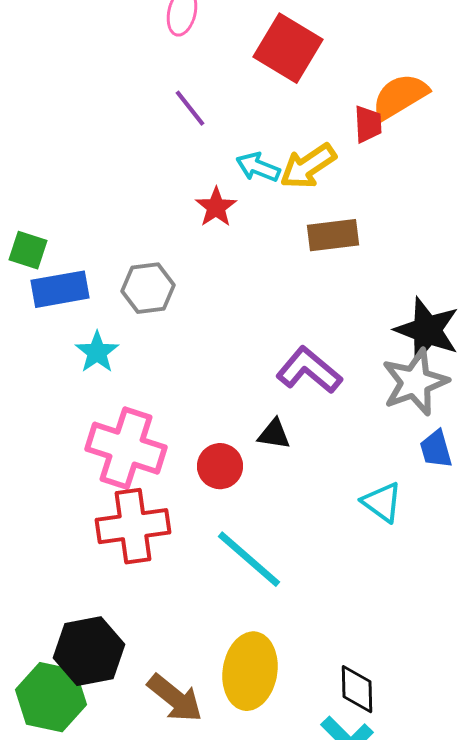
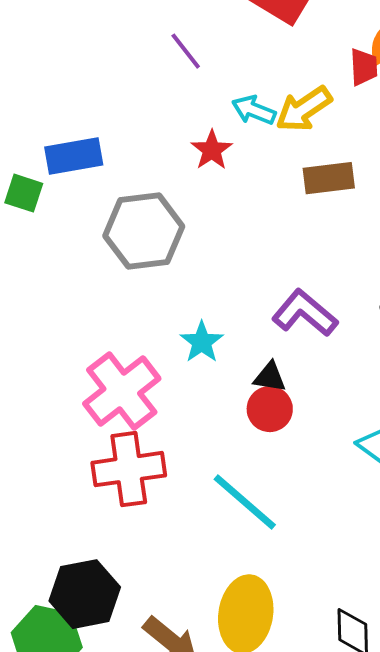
gray hexagon: (148, 288) -> (144, 231), size x1.5
blue rectangle: (60, 289) -> (74, 156), moved
cyan star: (97, 352) -> (202, 342), moved
pink cross: (126, 448) -> (122, 391), turned 34
red circle: (220, 466) -> (270, 409), moved

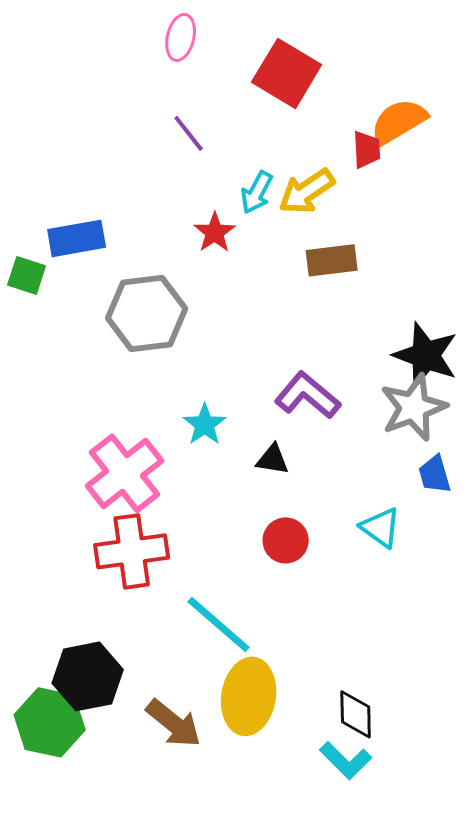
cyan arrow: (254, 110) -> (257, 192), turned -84
red circle: (270, 409) -> (286, 540), moved
cyan line: (245, 502) -> (219, 624), moved

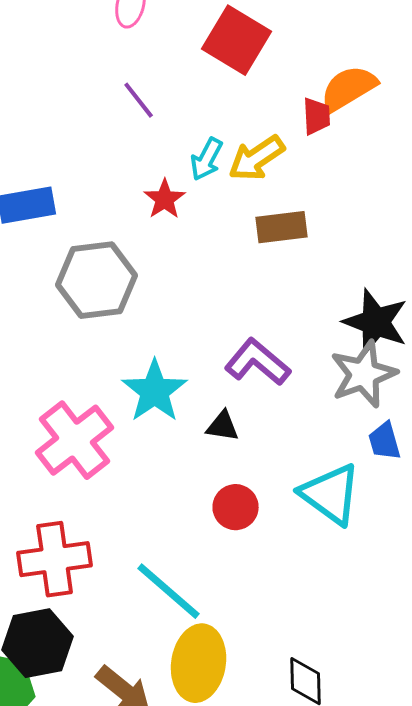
cyan star: (205, 424) -> (155, 391), size x1.5
cyan triangle: (381, 527) -> (331, 494), size x1.5
red cross: (132, 551) -> (55, 559), moved

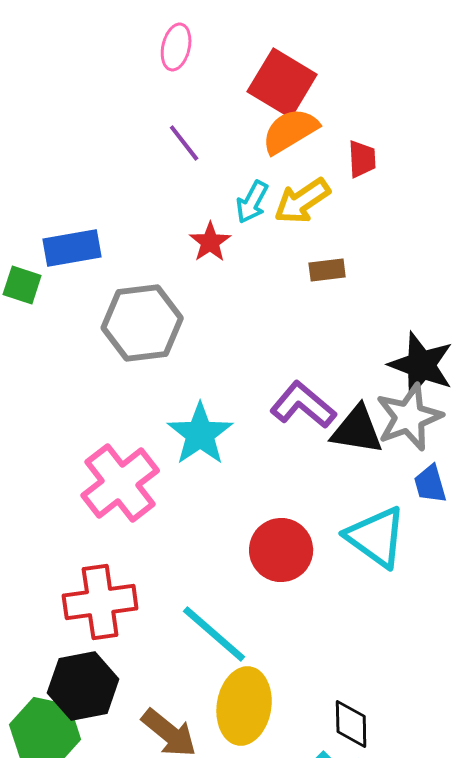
orange semicircle: (349, 88) -> (290, 131), moved
brown rectangle: (282, 227) -> (327, 270), size x0.7
black triangle: (223, 426) -> (357, 430), moved, size x1.6
red circle: (236, 507) -> (281, 550), size x1.4

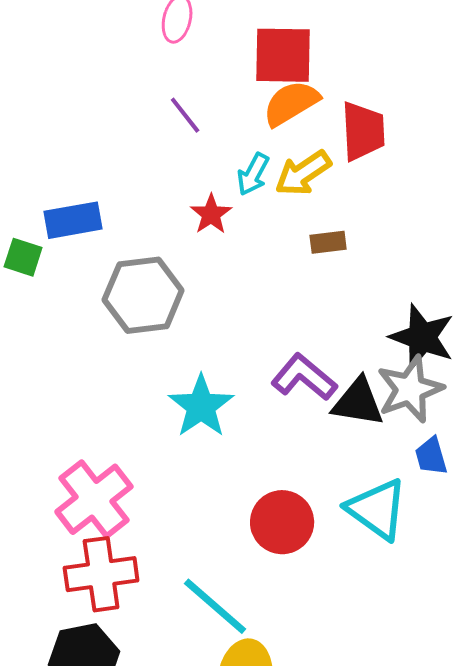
red square: (282, 83) -> (283, 55), turned -30
red trapezoid: (362, 159) -> (363, 131), size x1.6
pink cross: (120, 483) -> (94, 499), moved

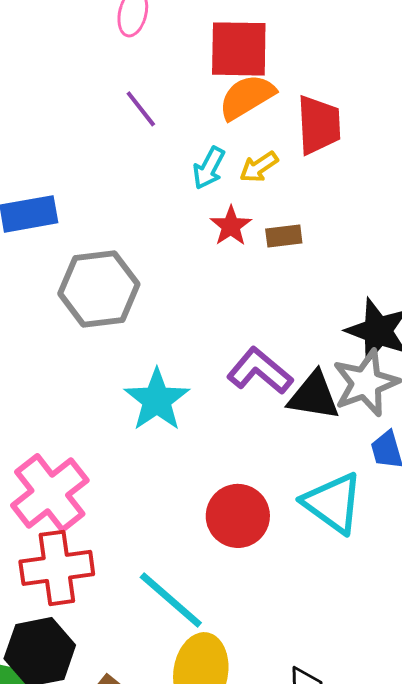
yellow arrow: (303, 173) -> (259, 167), size x0.7
red star: (211, 214) -> (231, 226), moved

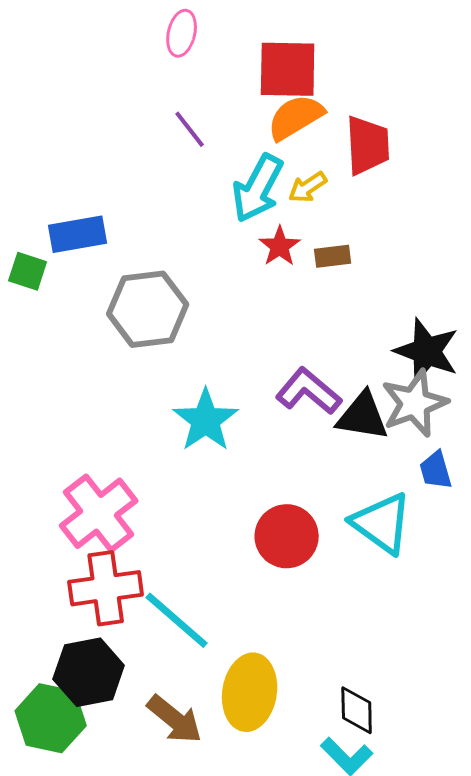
cyan arrow: (209, 168) -> (258, 188), size x1.6
cyan line: (171, 600) -> (177, 620), moved

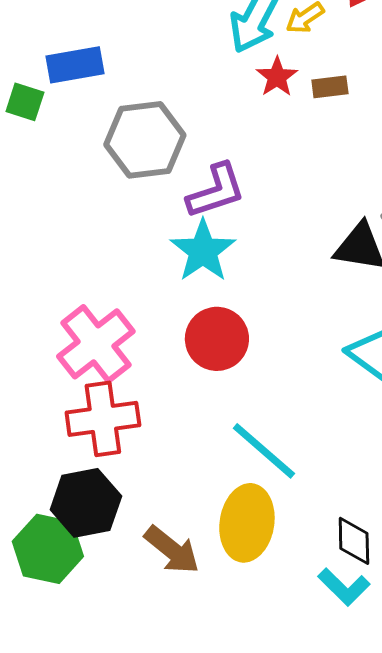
purple L-shape: (309, 391) -> (216, 191), moved, turned 122
red circle: (287, 536) -> (217, 339), moved
cyan line: (177, 620) -> (264, 451), moved

